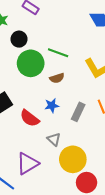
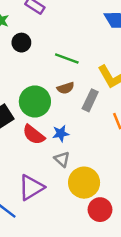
green circle: (31, 63) -> (35, 102), moved
blue star: (52, 106) -> (61, 133), moved
gray rectangle: (78, 112) -> (90, 100), moved

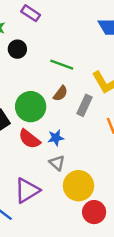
brown semicircle: (66, 88) -> (61, 93), turned -35

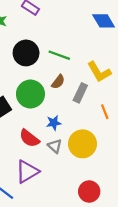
black circle: (17, 49) -> (26, 53), moved, size x1.5
red semicircle: (29, 139) -> (29, 138), moved
yellow circle: (79, 186) -> (83, 144), moved

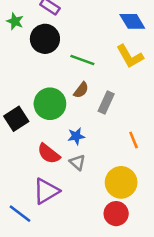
black circle: (26, 53) -> (45, 39), moved
yellow L-shape: (99, 72) -> (130, 56), moved
orange line: (105, 112) -> (134, 140), moved
yellow circle: (83, 144) -> (121, 182), moved

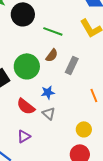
yellow circle: (121, 182) -> (84, 129), size x0.6
purple triangle: (46, 191) -> (24, 136), size x0.6

